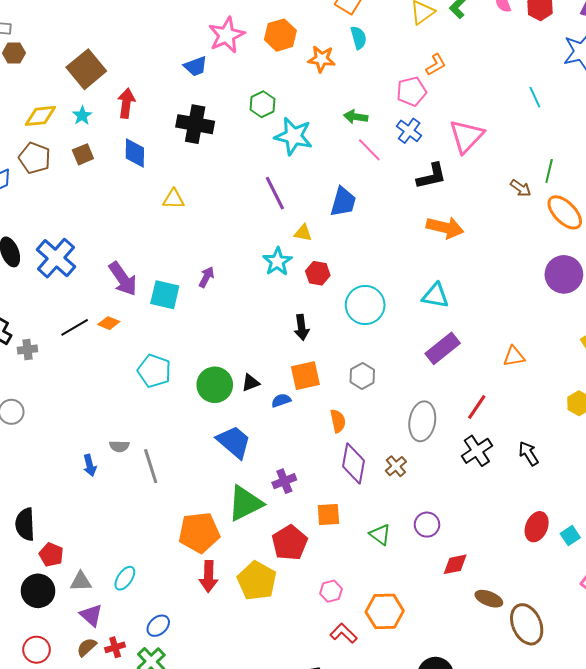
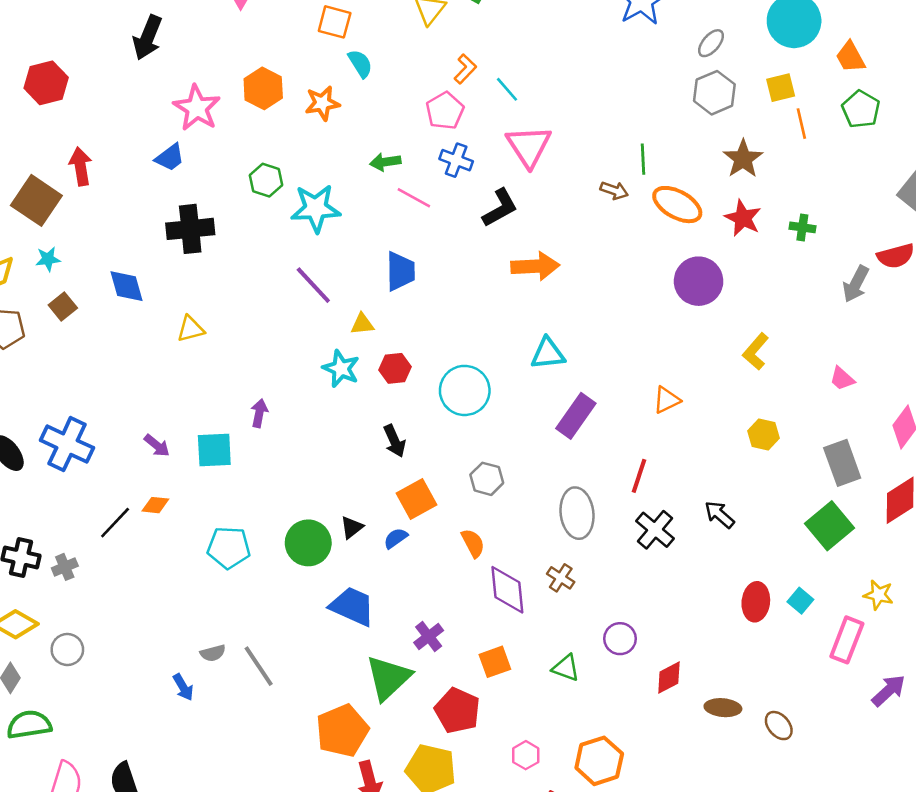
cyan line: (535, 97) -> (507, 89), moved
red arrow: (126, 103) -> (80, 166), moved
cyan star: (82, 116) -> (48, 259), turned -30
purple arrow: (123, 279) -> (157, 445), size x0.6
brown ellipse: (527, 624) -> (779, 726), size x0.6

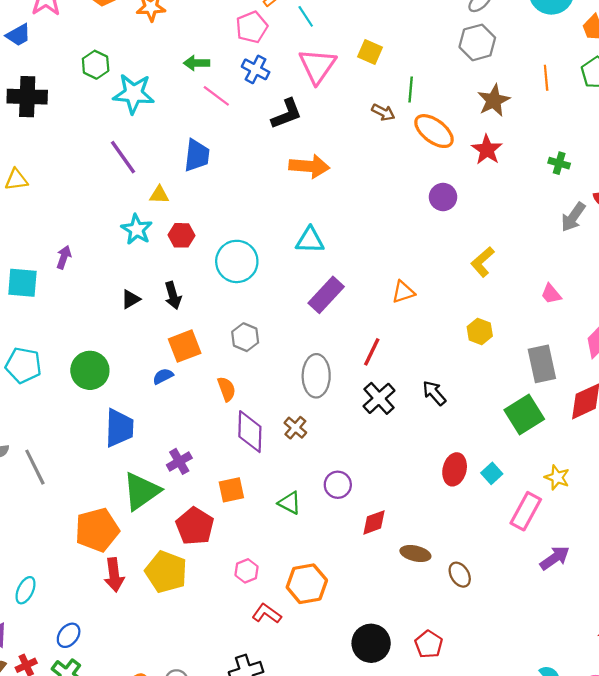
yellow square: (781, 88) -> (370, 52), moved, turned 30
green cross: (802, 227) -> (559, 163), moved
purple circle: (699, 281) -> (443, 197), size x0.7
black triangle: (352, 527) -> (131, 299), moved
blue trapezoid: (352, 606) -> (119, 428), turned 60

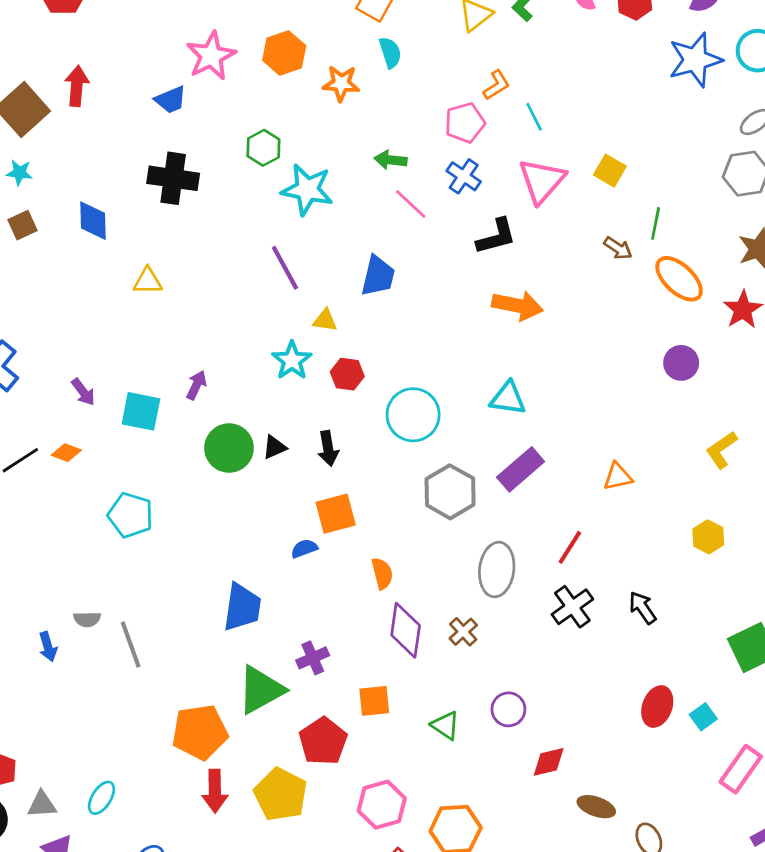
gray hexagon: (245, 337) -> (450, 492), moved, size x1.5
green circle: (90, 370) -> (229, 448), moved
pink hexagon: (247, 571) -> (382, 805), size x1.6

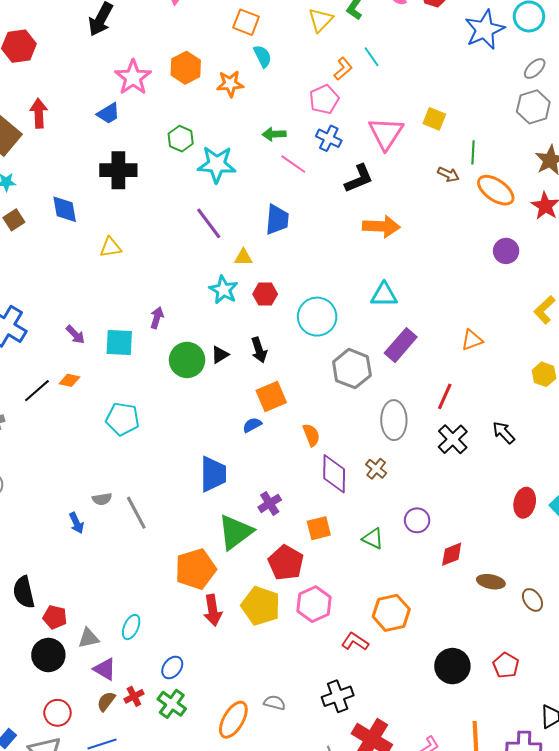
cyan line: (534, 117) -> (372, 57), moved
pink hexagon: (382, 805) -> (314, 604), moved

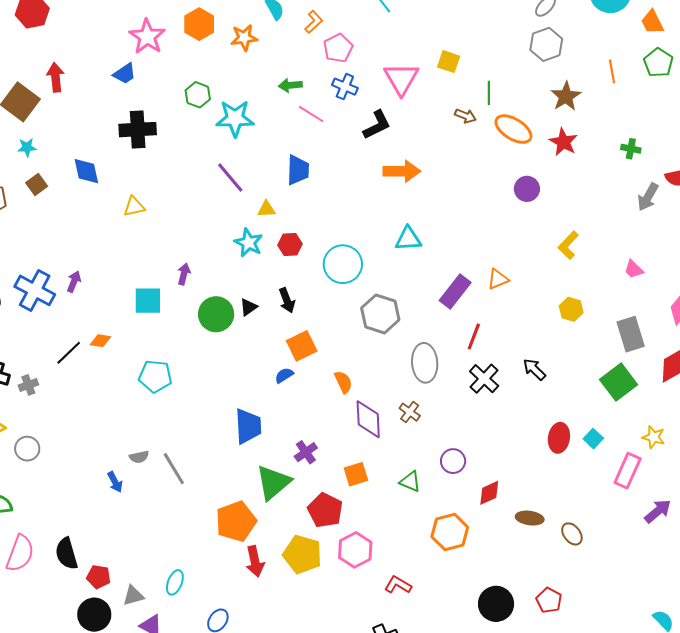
orange L-shape: (343, 69) -> (314, 22), moved
purple arrow: (75, 335) -> (74, 282), moved, turned -110
purple rectangle: (401, 345) -> (455, 292), moved
orange hexagon: (391, 613) -> (450, 532), moved

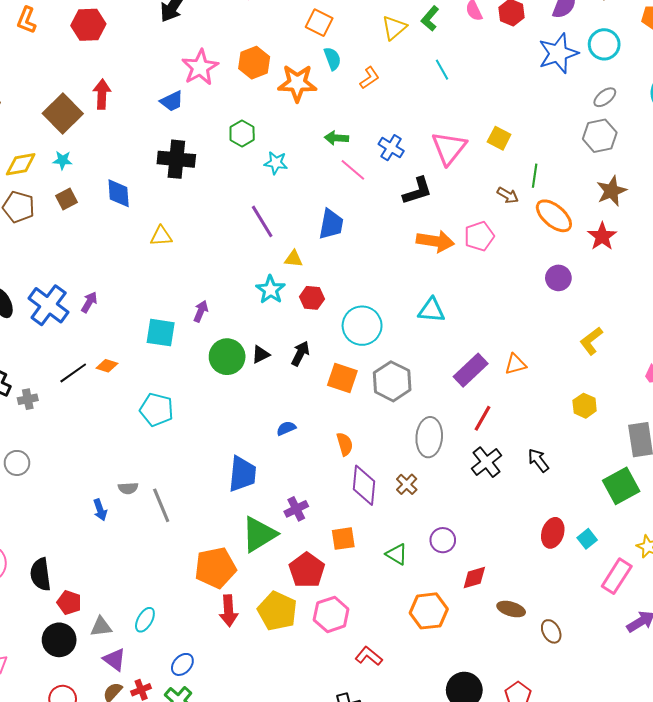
orange star: (244, 38) -> (297, 83), size x1.4
pink pentagon: (338, 48) -> (479, 236), moved
cyan star: (235, 118) -> (276, 163), size x0.6
black arrow: (287, 300) -> (300, 353), turned -140
orange square: (302, 346) -> (342, 378), moved, turned 36

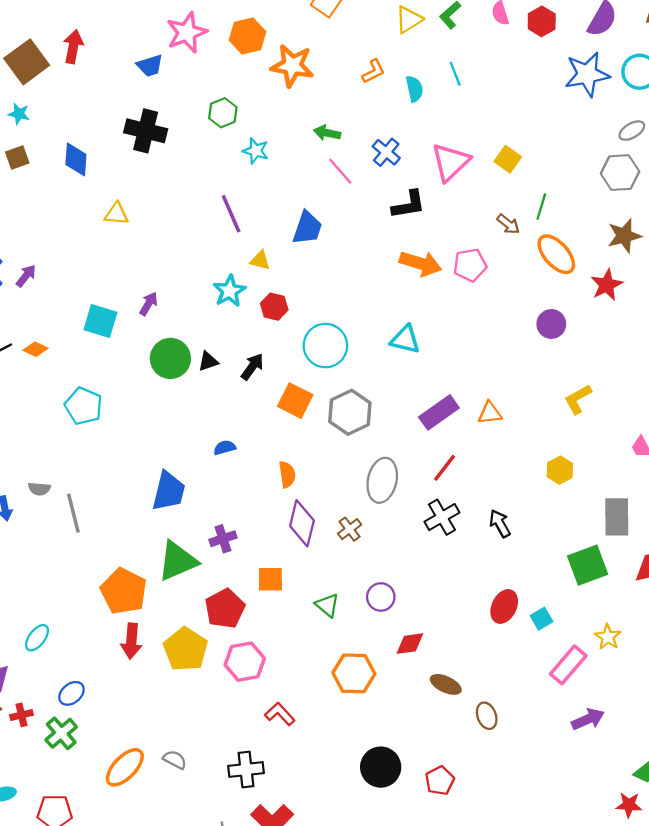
cyan semicircle: (332, 59) -> (414, 89), moved
orange pentagon: (215, 568) -> (124, 591), turned 30

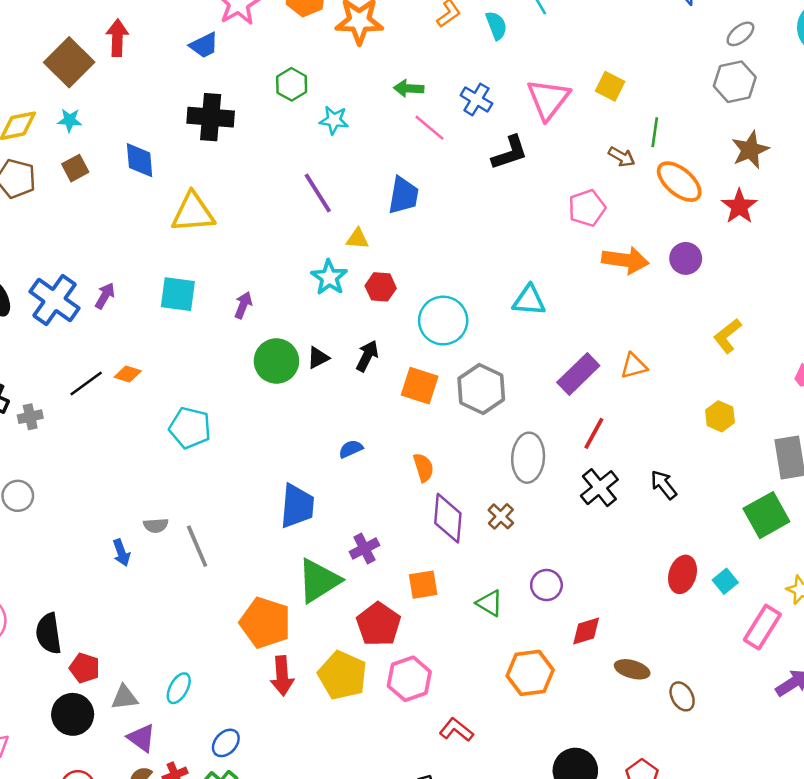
yellow triangle: (116, 214) -> (193, 213), size x1.6
orange arrow: (420, 263) -> (625, 260), moved
cyan square: (100, 321) -> (178, 294), moved

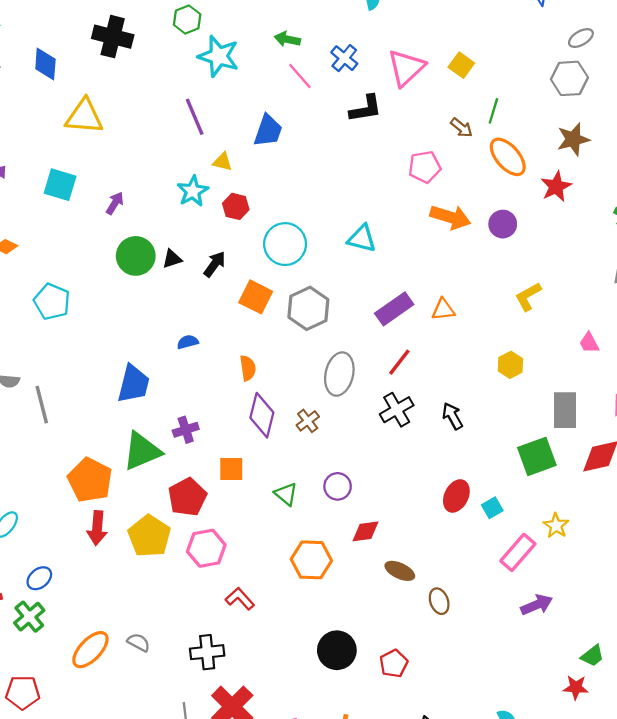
cyan star: (334, 120) -> (219, 56), size x1.6

